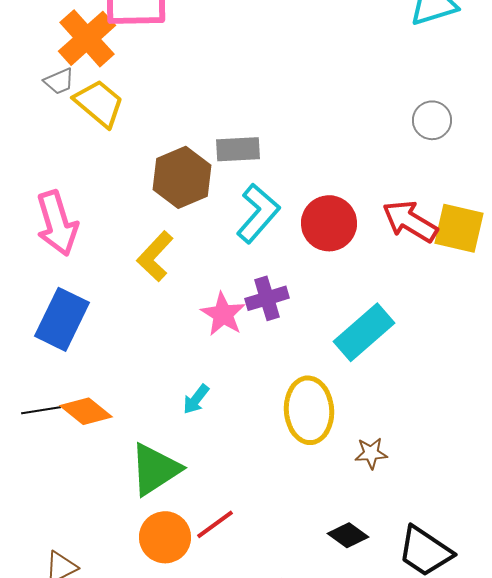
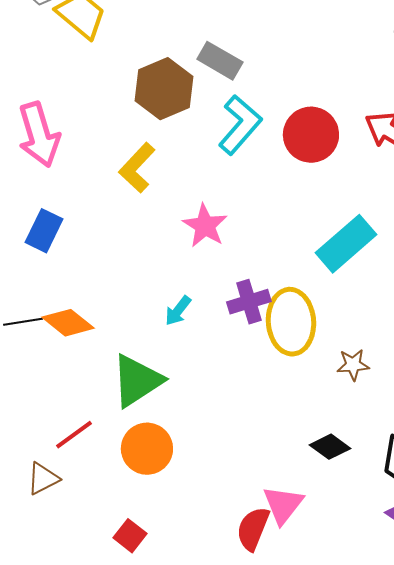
gray rectangle: (238, 149) -> (220, 61), turned 33
purple cross: (267, 298) -> (249, 302), moved
blue rectangle: (62, 319) -> (44, 231), size x0.7
red line: (215, 524) -> (74, 435), moved

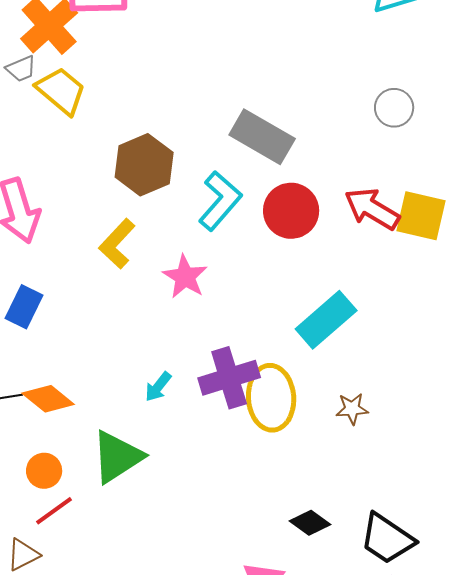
gray rectangle: (220, 61) -> (262, 137), moved, size x1.4
pink star: (205, 226) -> (185, 277), moved
purple cross: (249, 302) -> (229, 378), size x1.4
brown star: (353, 365) -> (352, 409), moved
orange circle: (147, 449) -> (44, 471), moved, size x0.7

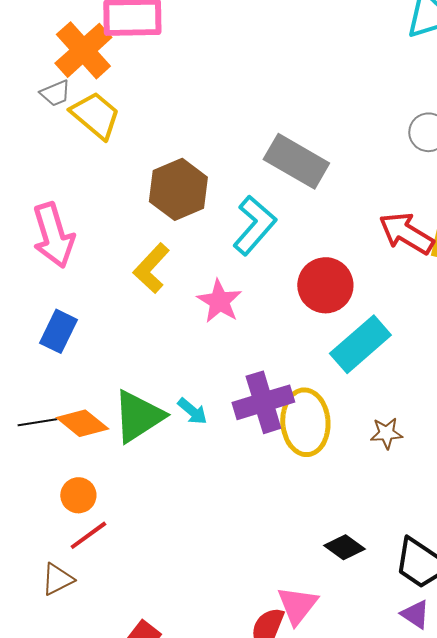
red circle: (291, 211) -> (325, 285), moved
cyan arrow: (158, 387) -> (192, 411), turned -88
green triangle: (117, 457) -> (138, 416), moved

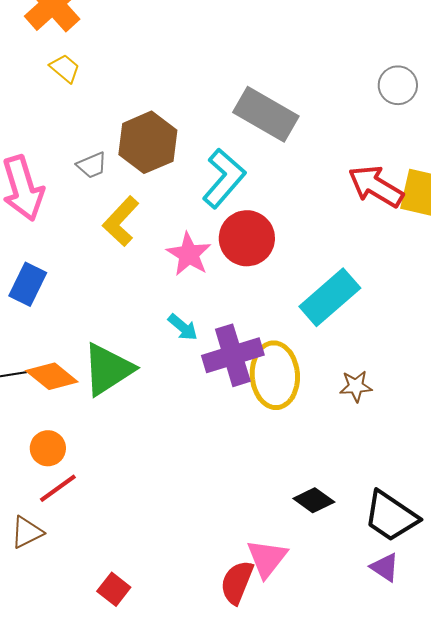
gray trapezoid: (55, 93) -> (92, 165), moved
yellow trapezoid: (95, 115) -> (65, 68), size x0.6
red circle: (325, 285) -> (247, 238), moved
cyan arrow: (192, 411) -> (183, 327), moved

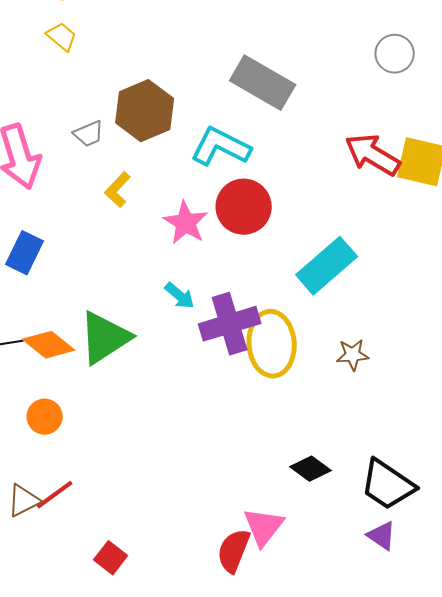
cyan L-shape: (224, 178) -> (221, 147), turned -104
yellow L-shape: (121, 221) -> (118, 190), size x0.7
red line: (58, 488) -> (55, 495), moved

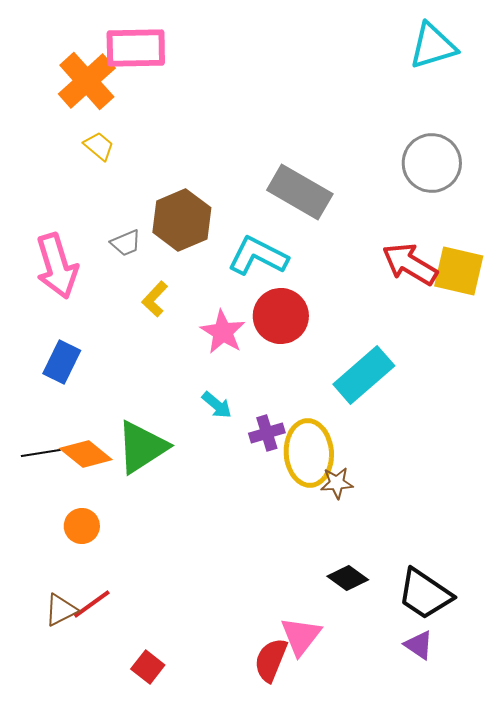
gray circle: (395, 54) -> (432, 163), size x1.5
purple cross: (230, 324) -> (267, 433), size x0.6
brown star: (353, 355) -> (337, 483), moved

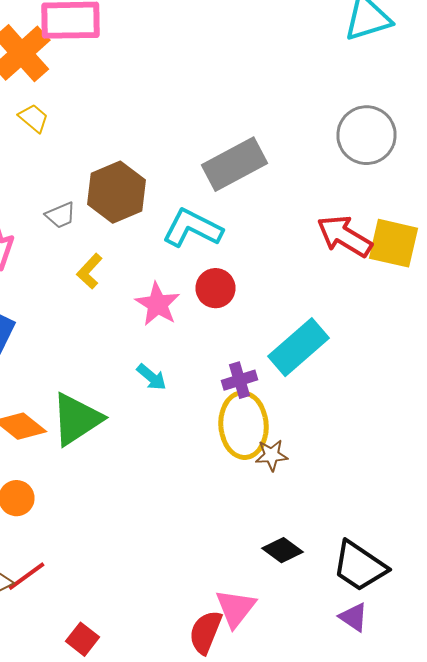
gray rectangle: (300, 192) -> (234, 164), turned -58
red circle: (281, 316) -> (216, 288), size x0.7
purple cross: (267, 433) -> (240, 380), moved

